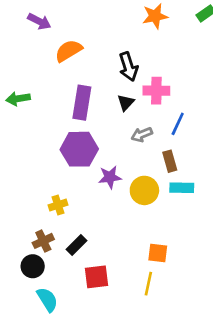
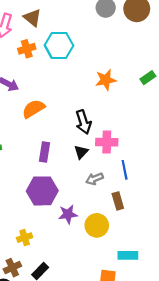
purple rectangle: (82, 103) -> (45, 152), size x0.7
blue line: (178, 124) -> (125, 170), turned -36
cyan rectangle: (182, 188) -> (128, 255), moved

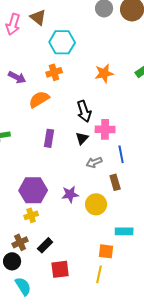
orange cross: (27, 49) -> (54, 72), moved
purple hexagon: (42, 191) -> (33, 190), moved

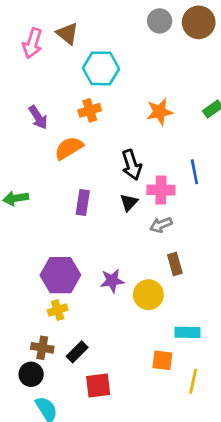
purple arrow: (17, 77) -> (38, 117), turned 30
blue line: (121, 154) -> (194, 172), moved
gray arrow: (94, 162) -> (161, 225), moved
brown cross: (20, 242) -> (42, 348), turned 35
yellow line: (99, 274) -> (193, 381), moved

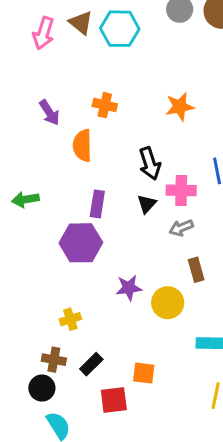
cyan hexagon: (101, 68) -> (120, 29), moved
orange cross: (90, 110) -> (105, 105), turned 30
orange semicircle: (69, 148) -> (82, 145), turned -60
purple hexagon: (60, 275) -> (81, 243), moved
orange square: (162, 360) -> (144, 373), moved

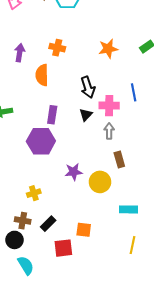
purple arrow: (49, 113) -> (20, 53), turned -138
gray arrow: (181, 228) -> (109, 131), turned 112

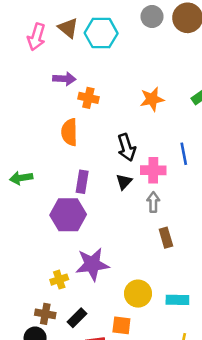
purple arrow: (20, 53) -> (64, 79), moved, turned 84
purple star: (74, 172) -> (92, 264), moved, size x1.5
yellow circle: (100, 182) -> (138, 294), moved

